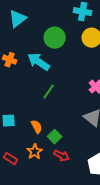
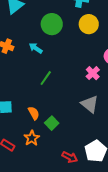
cyan arrow: (39, 62) -> (36, 48), size x0.6
red arrow: (62, 156) -> (70, 157), moved

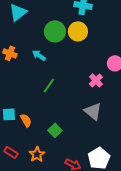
yellow circle: (89, 24) -> (78, 31), moved
orange semicircle: (34, 113) -> (26, 120), moved
orange star: (32, 138) -> (37, 154), moved

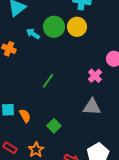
cyan arrow: (39, 55) -> (33, 34), moved
gray triangle: (93, 111) -> (92, 107), turned -36

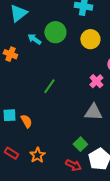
yellow circle: (77, 27) -> (90, 39), moved
green square: (54, 126) -> (80, 144), moved

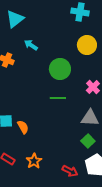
green circle: (55, 32) -> (60, 69), moved
green line: (49, 86) -> (58, 98), moved, turned 56
green square: (80, 144) -> (88, 141), moved

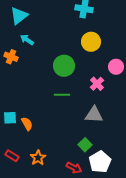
cyan arrow: (31, 45) -> (27, 40), moved
green square: (88, 141) -> (85, 145), moved

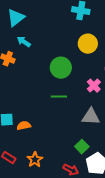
orange semicircle: (27, 124) -> (24, 126), turned -72

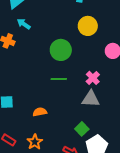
pink cross: (94, 86) -> (93, 78), moved
orange semicircle: (24, 126) -> (40, 112), moved

